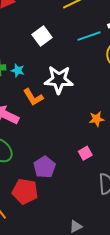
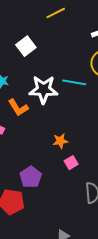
cyan line: (89, 36) -> (74, 82), moved, turned 30
orange star: (97, 119) -> (60, 141), moved

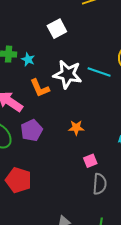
pink square: (71, 163) -> (90, 161), moved
purple pentagon: (31, 177) -> (32, 130), moved

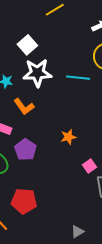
white star: (68, 74) -> (37, 73), moved

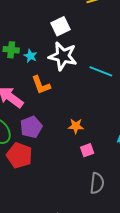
pink square: (90, 166) -> (87, 150), moved
red pentagon: (24, 201) -> (19, 155), moved

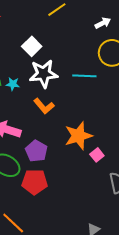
orange L-shape: (41, 85) -> (44, 106), moved
orange star: (76, 126) -> (78, 136), size x1.8

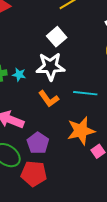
white square: (32, 46) -> (57, 37), moved
cyan line: (84, 76) -> (85, 93), moved

